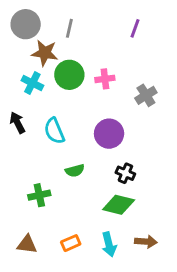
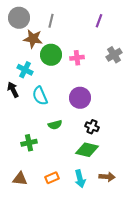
cyan cross: (32, 83) -> (25, 70), moved
gray cross: (146, 95) -> (114, 55), moved

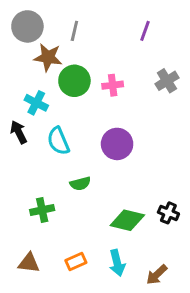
black cross: (92, 127) -> (168, 213), moved
brown arrow: (107, 177) -> (157, 275), moved, turned 133

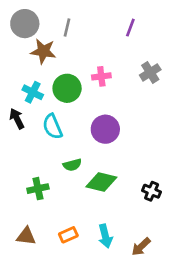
green circle: (74, 81) -> (67, 88), moved
green diamond: (127, 220) -> (101, 182), moved

